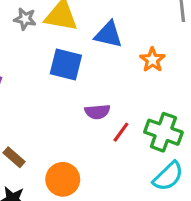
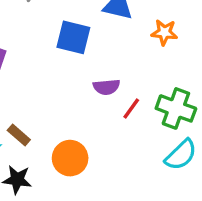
orange star: (152, 60) -> (164, 32), turned -30

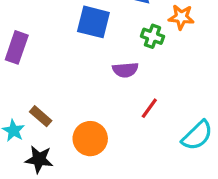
red line: (131, 108) -> (149, 108), moved
green cross: (176, 108) -> (153, 36), moved, size x0.6

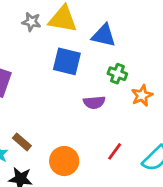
orange star: (181, 17) -> (142, 95), moved, turned -30
red line: (149, 108) -> (115, 151), moved

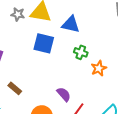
purple semicircle: (94, 102) -> (64, 94), moved, turned -126
brown rectangle: (22, 142) -> (15, 88), moved

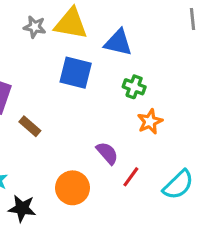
orange star: (99, 68) -> (150, 122), moved
brown rectangle: (15, 88) -> (30, 126), moved

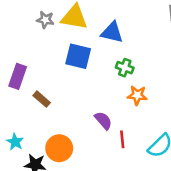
orange star: (150, 122) -> (137, 95), turned 30
red line: (131, 177) -> (122, 139), turned -42
orange circle: (73, 188) -> (59, 148), moved

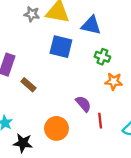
orange circle: (59, 148) -> (56, 128), moved

